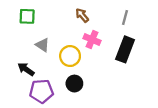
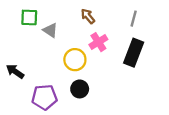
pink cross: (92, 39) -> (98, 42), turned 35
gray triangle: (43, 45) -> (50, 30), moved
black arrow: (26, 69) -> (15, 71), moved

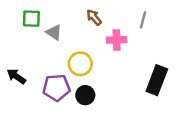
pink cross: (98, 42) -> (117, 40), moved, turned 30
black rectangle: (134, 53) -> (157, 80), moved
purple pentagon: (44, 97) -> (56, 88), moved

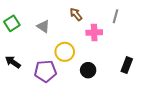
green square: (31, 19) -> (12, 23), moved, turned -35
black rectangle: (157, 80) -> (127, 65), size x0.7
black circle: (85, 95) -> (88, 70), moved

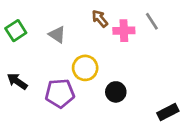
gray line: (116, 16) -> (152, 21), turned -48
pink cross: (94, 33) -> (124, 31), moved
black rectangle: (127, 65) -> (168, 112), moved, turned 42

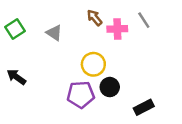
yellow circle: (85, 68) -> (93, 64), moved
purple pentagon: (60, 93) -> (81, 95), moved
black rectangle: (168, 112) -> (144, 107), moved

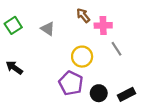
gray line: (144, 20) -> (116, 49), moved
black circle: (110, 87) -> (99, 93), moved
purple pentagon: (81, 95) -> (71, 83), turned 30

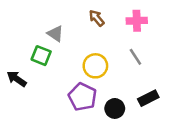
green square: (13, 25) -> (41, 56), moved, turned -35
pink cross: (103, 25) -> (137, 21), moved
black rectangle: (126, 94) -> (148, 98), moved

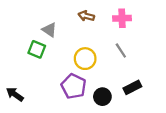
brown arrow: (97, 18) -> (86, 16), turned -35
black arrow: (17, 79) -> (15, 94), moved

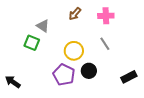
brown arrow: (86, 16) -> (75, 14), turned -64
black rectangle: (132, 87) -> (129, 77), moved
black circle: (102, 97) -> (89, 71), moved

